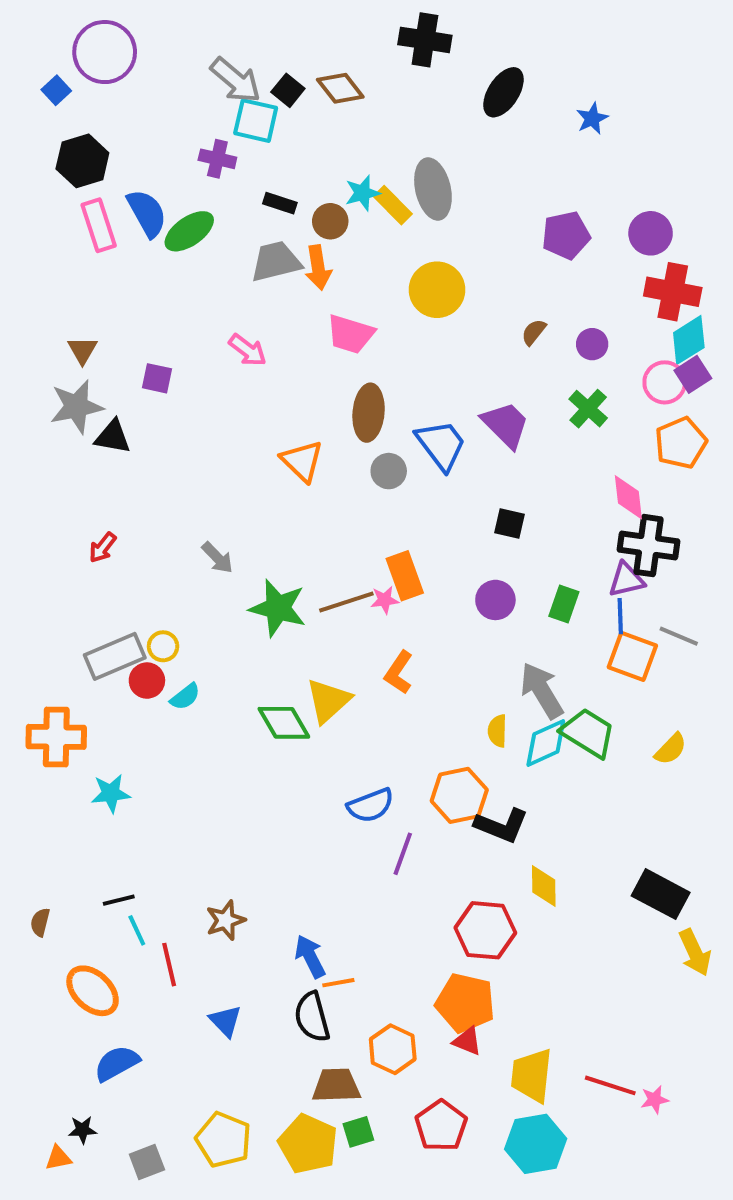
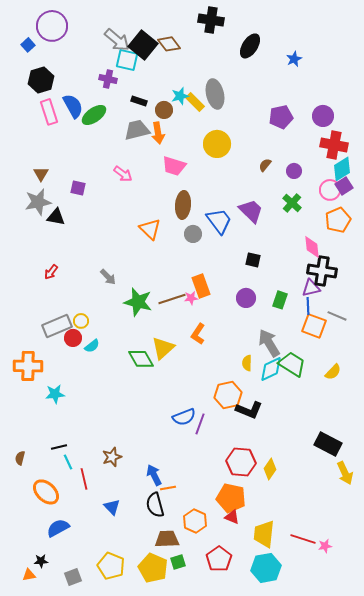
black square: (288, 90) -> (143, 45), size x1.8
blue semicircle: (371, 805) -> (184, 417), moved
yellow diamond: (544, 886) -> (270, 469), moved, turned 35

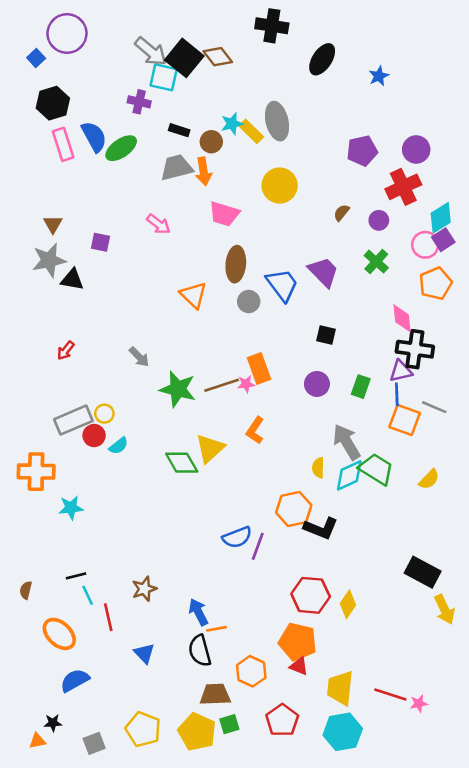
red cross: (334, 145) -> (403, 187), moved, turned -36

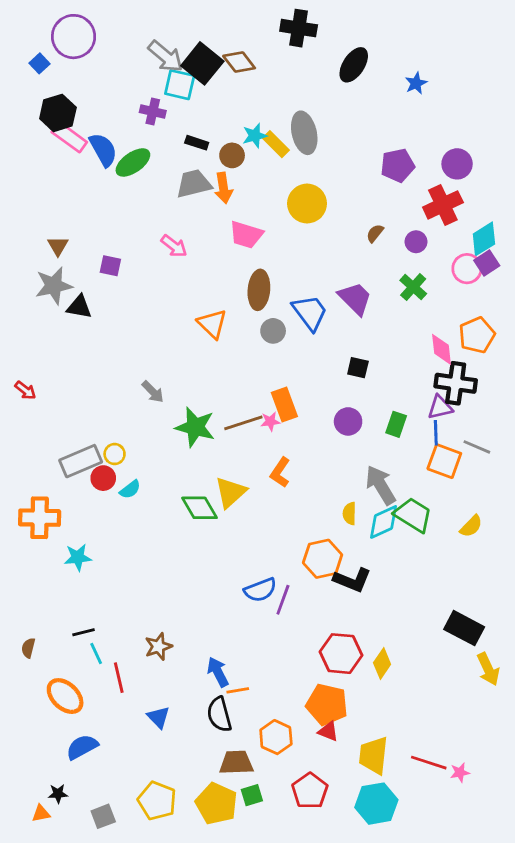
pink rectangle: (63, 144) -> (69, 137), moved, turned -36
orange pentagon: (436, 283) -> (477, 335), moved
red arrow: (66, 350) -> (25, 390), moved, turned -90

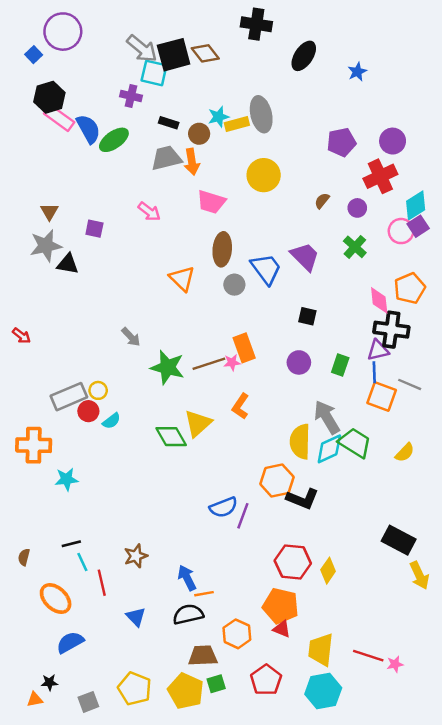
black square: (202, 63) -> (174, 55), turned 36
yellow rectangle: (276, 144) -> (237, 124), turned -60
yellow semicircle: (349, 513) -> (300, 442), size x1.8
black semicircle: (219, 714) -> (188, 614), turned 92

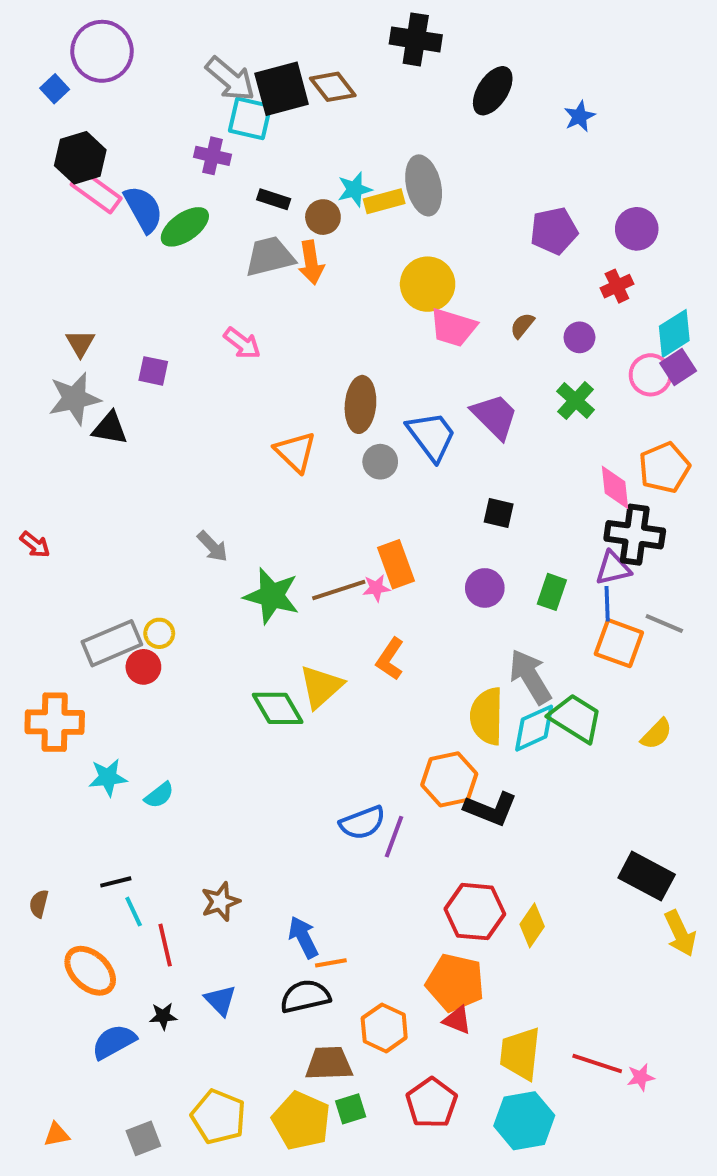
red cross: (380, 176) -> (617, 286), size x0.6
pink trapezoid: (211, 202) -> (453, 328), moved
cyan semicircle: (111, 421) -> (159, 795), moved
black star: (49, 682) -> (163, 1016), moved

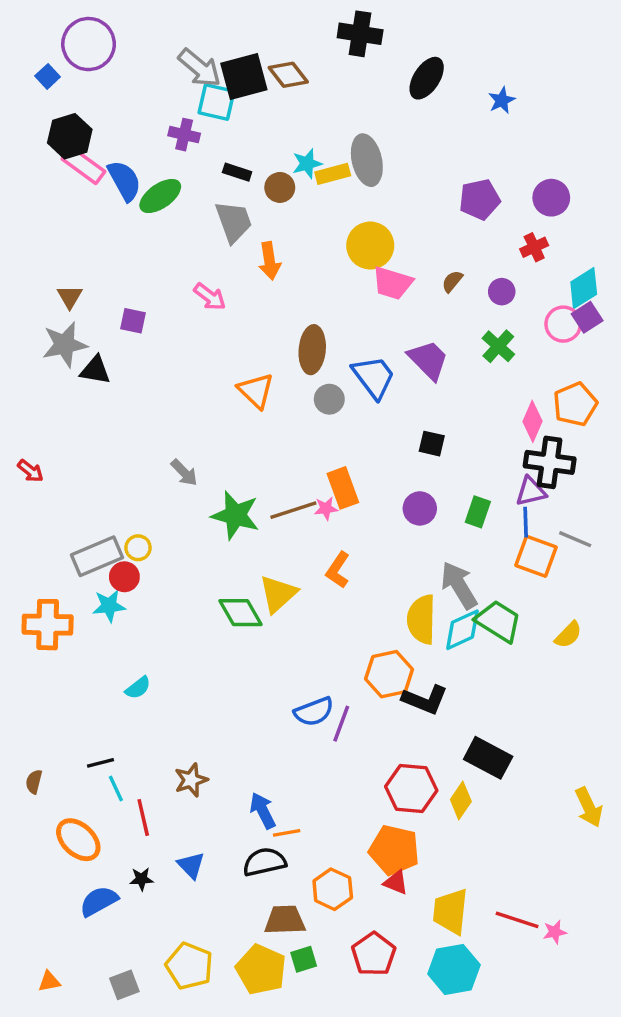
gray trapezoid: (270, 256) -> (234, 222), turned 84
orange arrow: (311, 262) -> (270, 261), moved
pink diamond: (615, 487) -> (532, 421), turned 30
cyan star: (108, 777) -> (109, 606), moved
black rectangle: (647, 876) -> (488, 758), moved

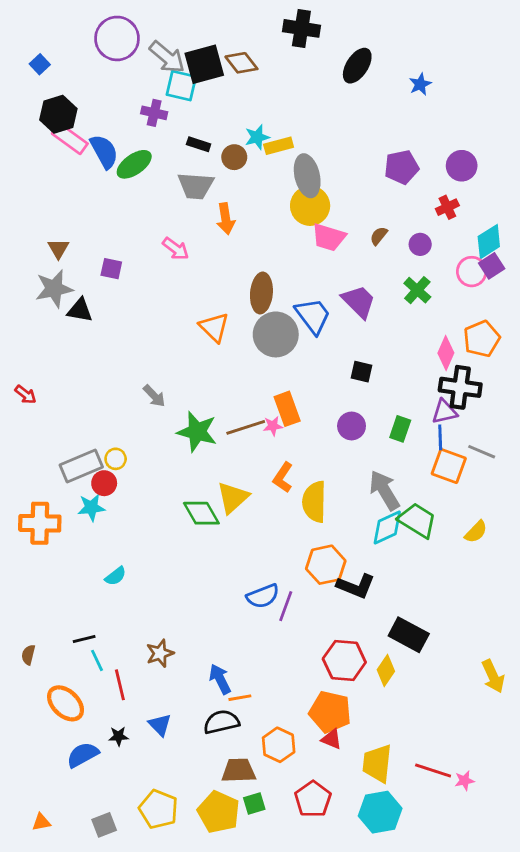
purple circle: (89, 44) -> (117, 38), moved
gray ellipse: (367, 160) -> (307, 176), moved
gray trapezoid: (234, 222) -> (196, 186), turned 114
gray circle: (329, 399) -> (276, 334), size x1.8
yellow semicircle: (421, 619) -> (314, 502), moved

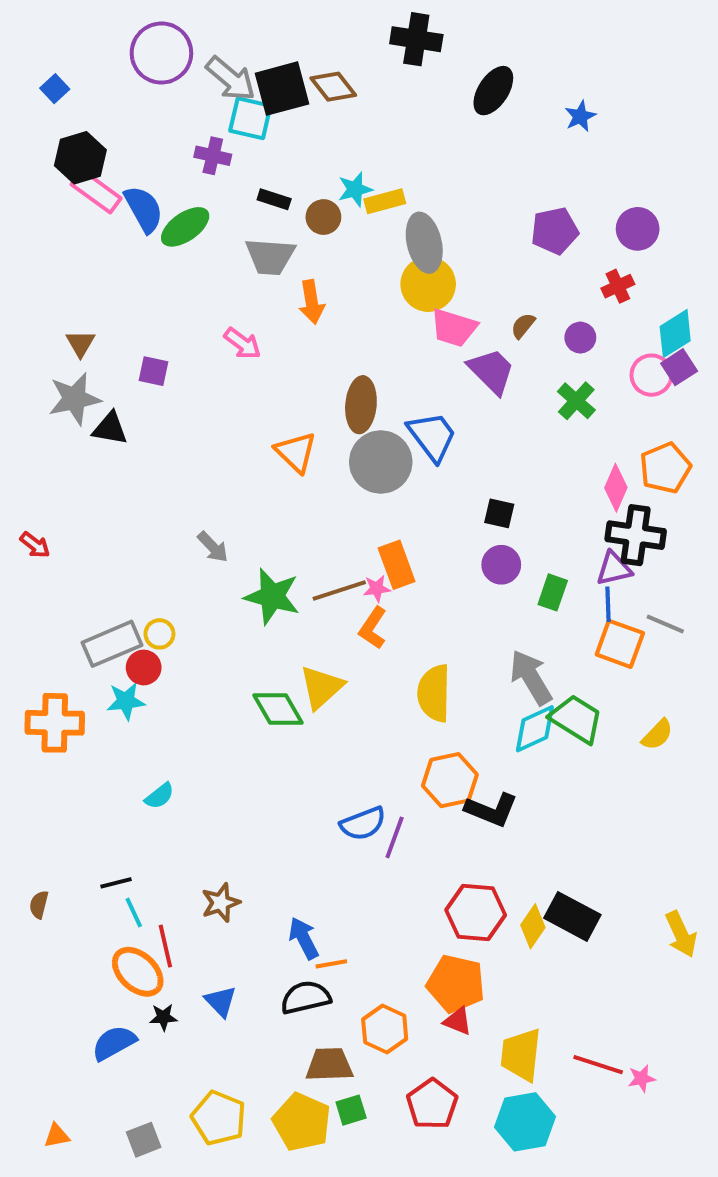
purple trapezoid: (359, 302) -> (491, 371), moved
purple circle: (352, 426) -> (501, 565), moved
orange L-shape: (283, 477) -> (373, 628), moved
black rectangle: (409, 635) -> (572, 916), moved
orange ellipse: (66, 703) -> (138, 972), moved

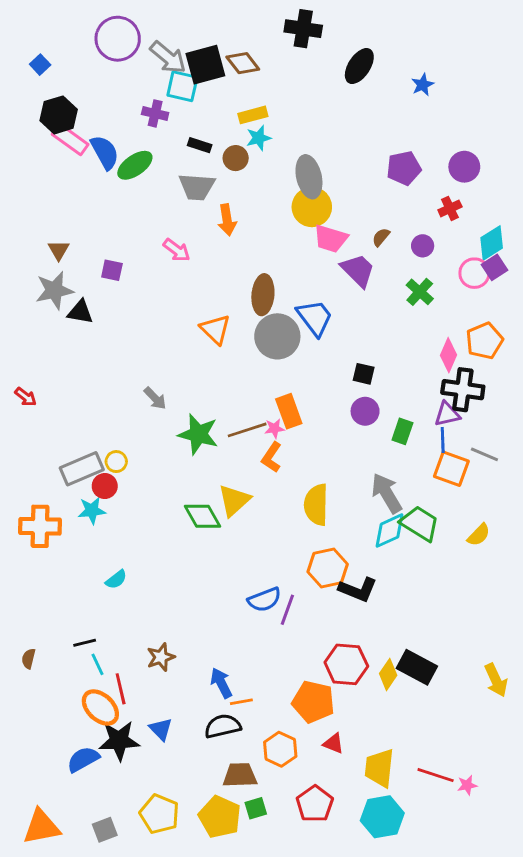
yellow rectangle: (385, 201) -> (253, 115), moved
orange pentagon: (456, 984) -> (313, 702), moved
black star: (163, 1017) -> (119, 741), size x2.0
orange triangle: (57, 1136) -> (41, 827), size x2.0

